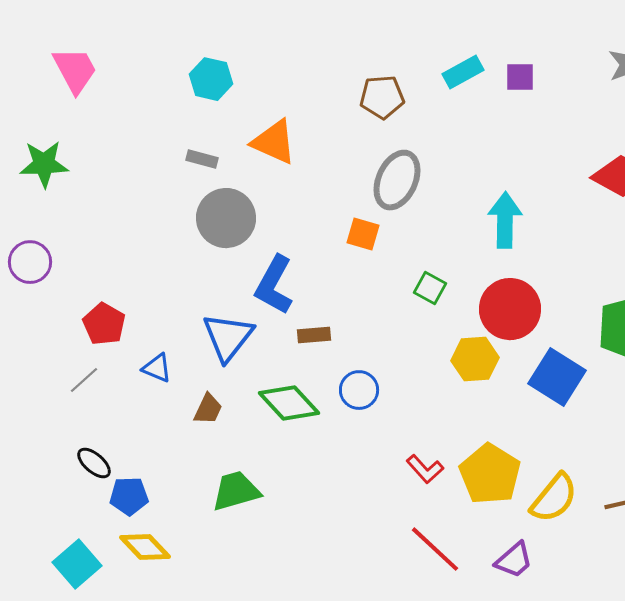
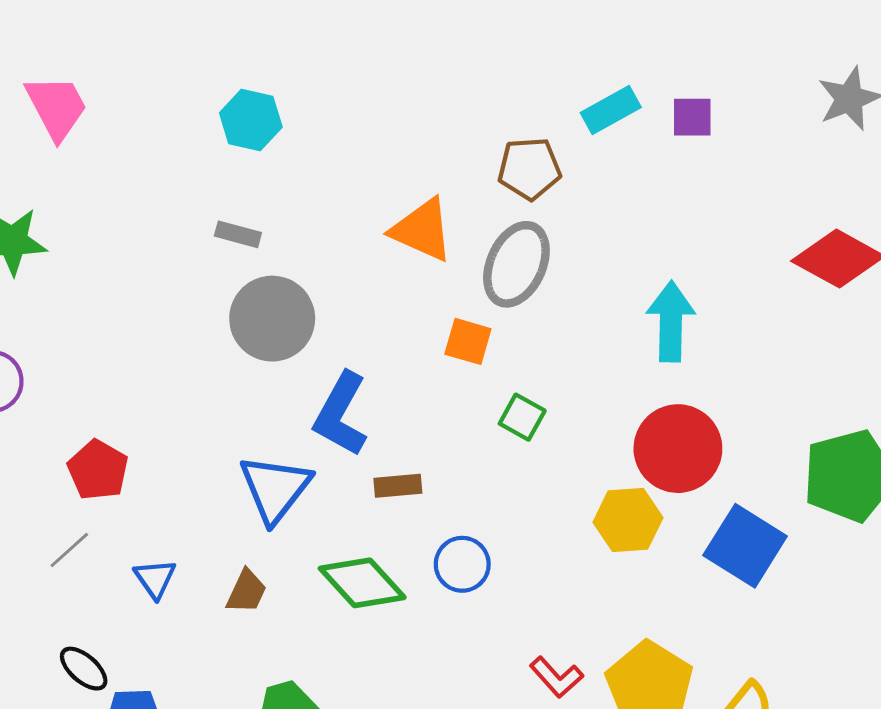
brown pentagon: (382, 97) -> (529, 169), moved
orange triangle: (274, 142) -> (422, 230), moved
green square: (430, 288) -> (522, 417), moved
blue triangle: (157, 368) -> (155, 579), moved, turned 32

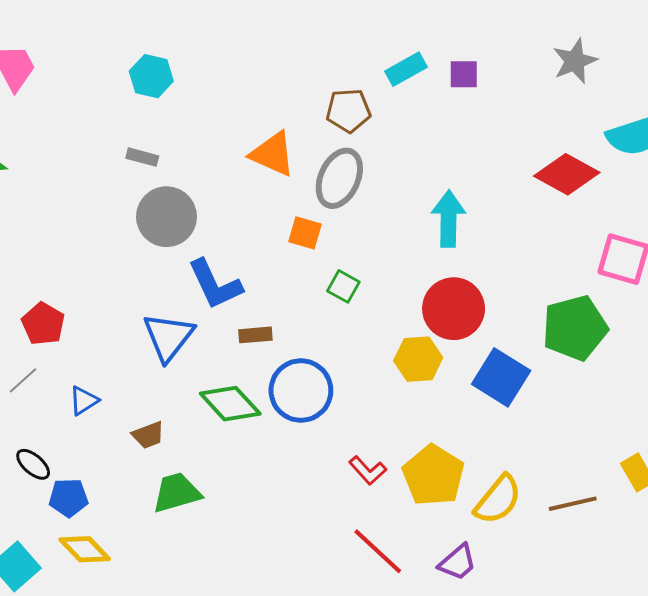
blue L-shape: (341, 414) -> (215, 284), turned -54
blue circle: (462, 564) -> (301, 391), size x1.6
blue triangle: (155, 579) -> (84, 401), turned 32
brown trapezoid: (246, 591) -> (148, 435), moved, turned 44

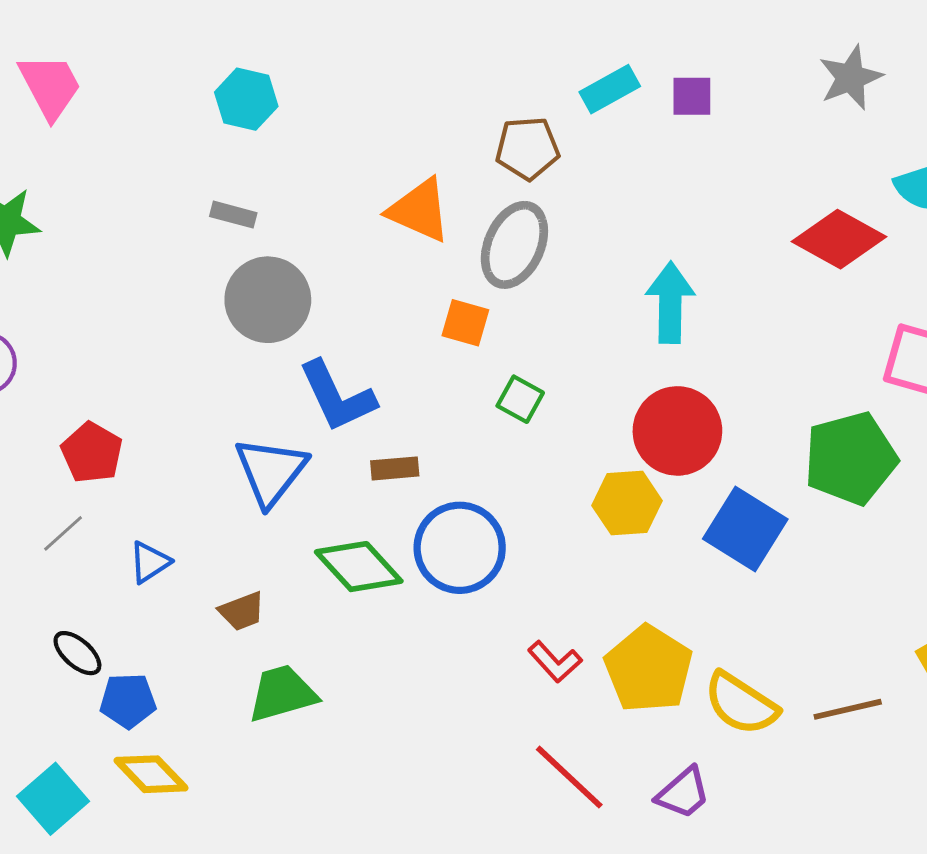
yellow semicircle: (498, 500) -> (741, 704), turned 84

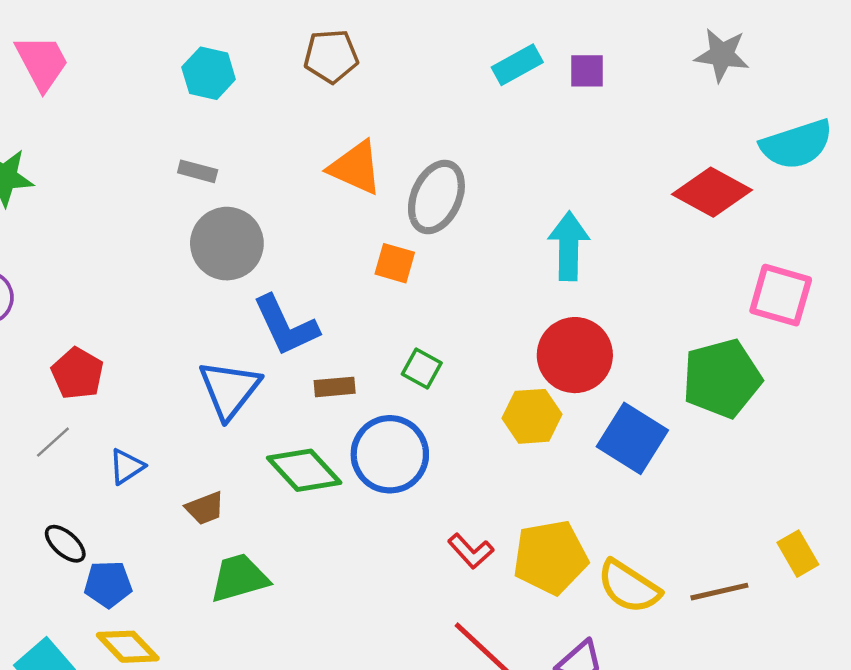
gray star: (851, 78) -> (722, 55), turned 30
brown pentagon: (527, 148) -> (331, 56), moved
green square: (520, 399) -> (422, 369), moved
yellow pentagon: (649, 669) -> (550, 557), turned 30

